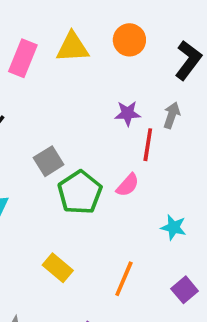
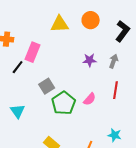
pink rectangle: (23, 58) -> (33, 52), moved
red line: (148, 145) -> (116, 90), moved
cyan star: (174, 227) -> (115, 135), moved

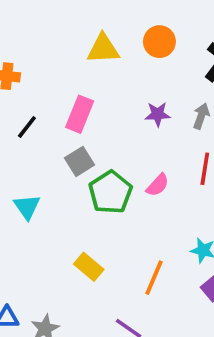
pink rectangle: (33, 52) -> (80, 114), moved

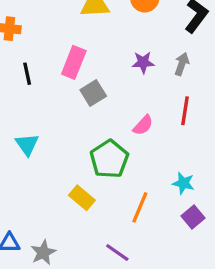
black line: (27, 127) -> (27, 74), turned -50
gray square: (80, 161) -> (93, 93), moved
green pentagon: (110, 192) -> (109, 159), moved

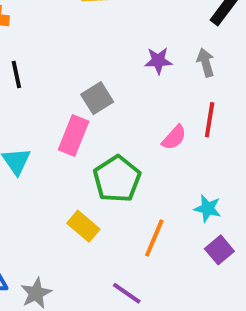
pink rectangle: (74, 62) -> (74, 136), moved
gray arrow: (182, 64) -> (206, 63), turned -35
pink semicircle: (143, 125) -> (174, 138), moved

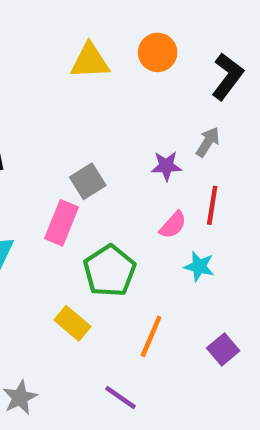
purple star: (158, 61) -> (166, 166), moved
gray arrow: (206, 63) -> (208, 142), turned 48
cyan star: (208, 208) -> (199, 266), moved

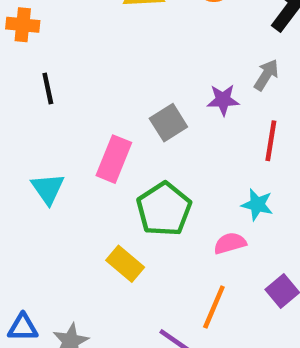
gray square: (88, 181) -> (168, 123), moved
pink semicircle: (173, 225) -> (230, 243), moved, turned -148
orange line: (151, 336) -> (214, 307), moved

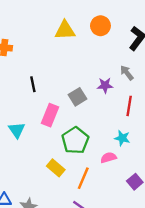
gray arrow: (266, 75) -> (127, 73), turned -70
black line: (48, 88) -> (33, 84), moved
orange line: (214, 307) -> (83, 178), moved

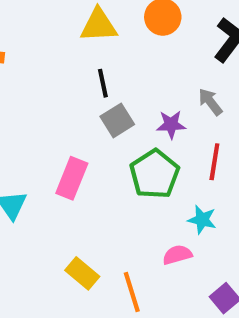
black line: (33, 84) -> (103, 83), moved
gray square: (78, 97) -> (117, 120), moved
green pentagon: (75, 140) -> (154, 174), moved
orange line: (83, 178) -> (132, 292), turned -40

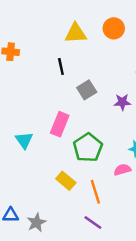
black line: (103, 83) -> (61, 66), moved
purple star: (171, 125) -> (122, 102), moved
green pentagon: (154, 174) -> (88, 148), moved

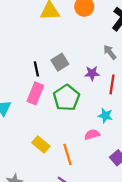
black line: (61, 66) -> (36, 69), moved
green pentagon: (88, 148) -> (66, 98), moved

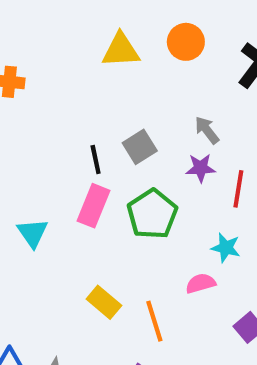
gray arrow: (110, 52) -> (207, 130), moved

